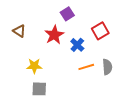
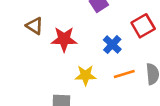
red star: (54, 35) -> (64, 39), moved, turned 30
yellow star: (34, 66) -> (85, 75), moved

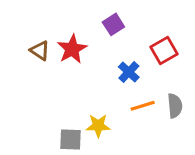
red star: (64, 39) -> (72, 49), moved, turned -30
yellow star: (85, 75) -> (98, 126), moved

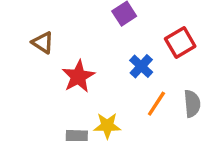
red star: (72, 49) -> (78, 76), moved
orange line: (143, 106) -> (156, 104), turned -40

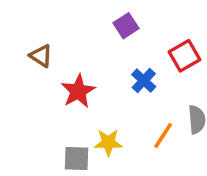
orange line: (156, 104) -> (163, 135), moved

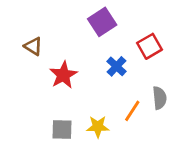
purple square: (126, 26) -> (102, 22), size x1.4
yellow star: (108, 143) -> (98, 127), moved

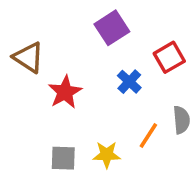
brown triangle: (33, 46) -> (28, 57), size x1.4

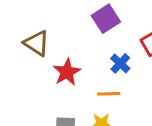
orange line: (148, 136) -> (109, 94), moved, turned 55

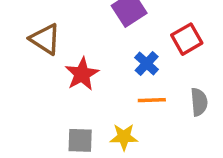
orange line: (109, 94) -> (152, 100), moved

